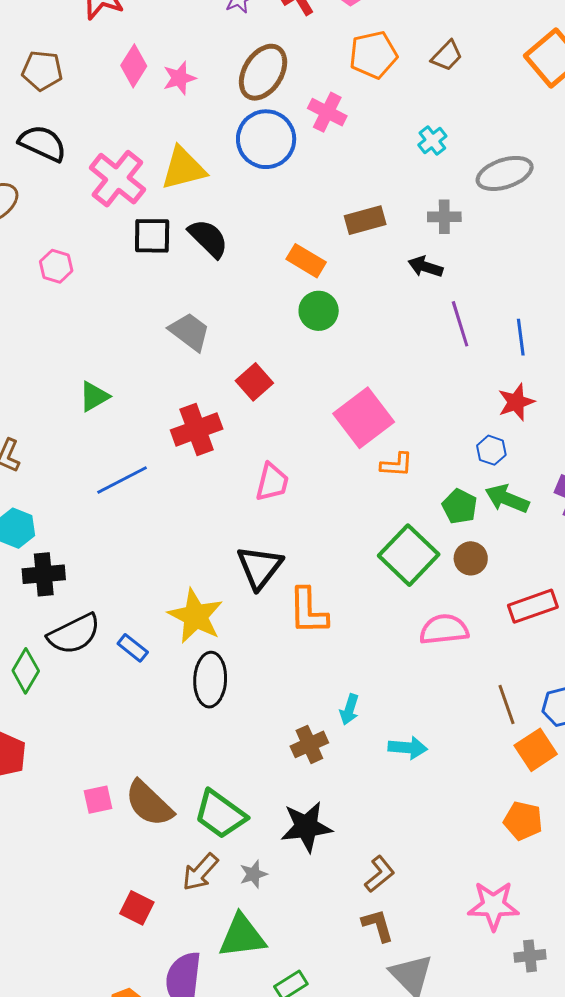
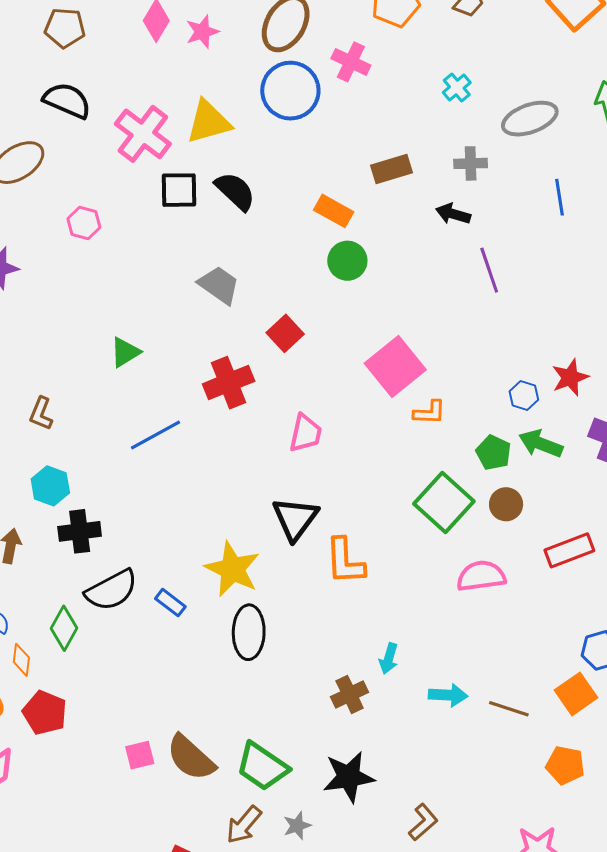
blue line: (521, 337) -> (559, 197), moved
red star: (516, 402) -> (570, 377), moved
brown line: (506, 705) -> (509, 709), moved, turned -51

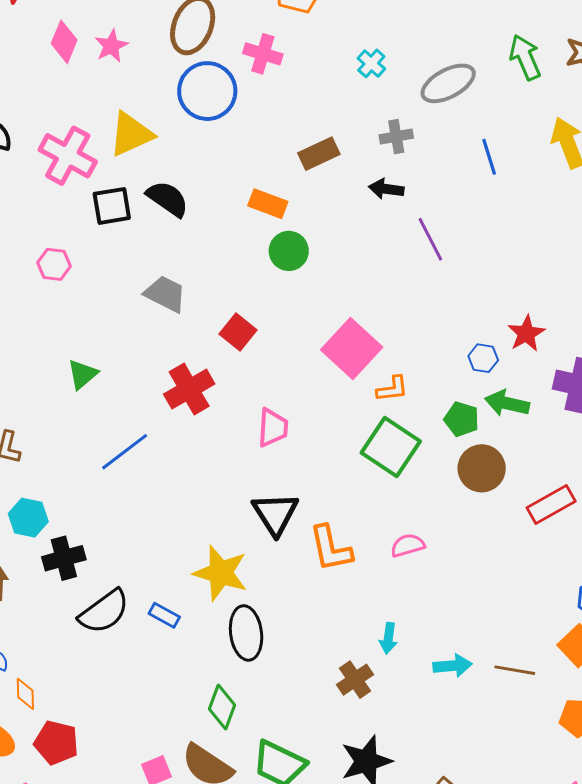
pink hexagon: (84, 223) -> (54, 264), moved
green square: (444, 503) -> (391, 447), moved
brown circle: (506, 504) -> (482, 468), size x1.4
pink semicircle: (481, 576) -> (408, 545), moved, size x0.7
green diamond: (64, 628) -> (222, 707), moved

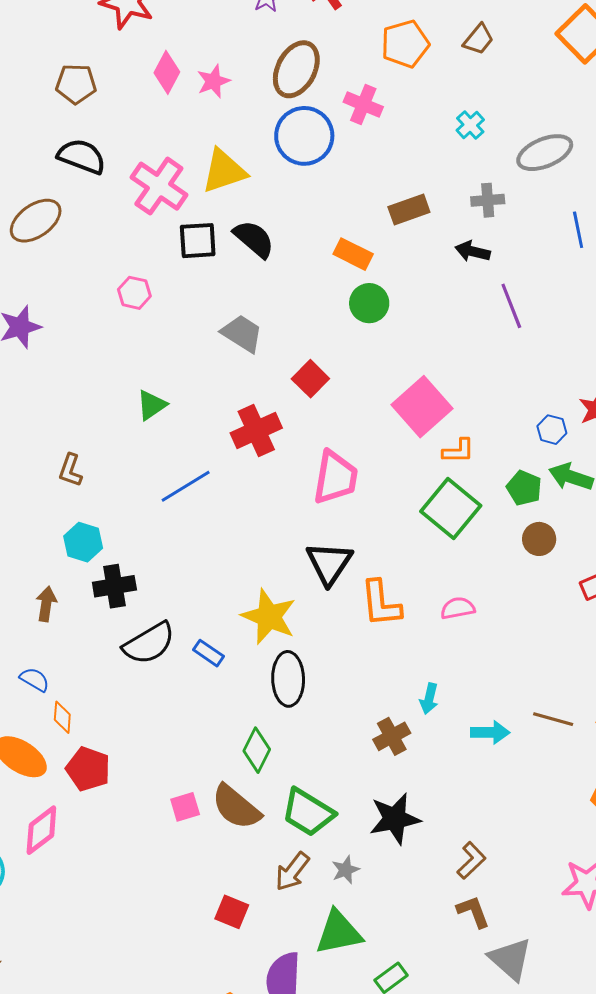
pink trapezoid: (273, 428) -> (335, 477), size x1.4
brown circle: (482, 468) -> (539, 539), size x0.7
brown line: (515, 670) -> (553, 719), moved

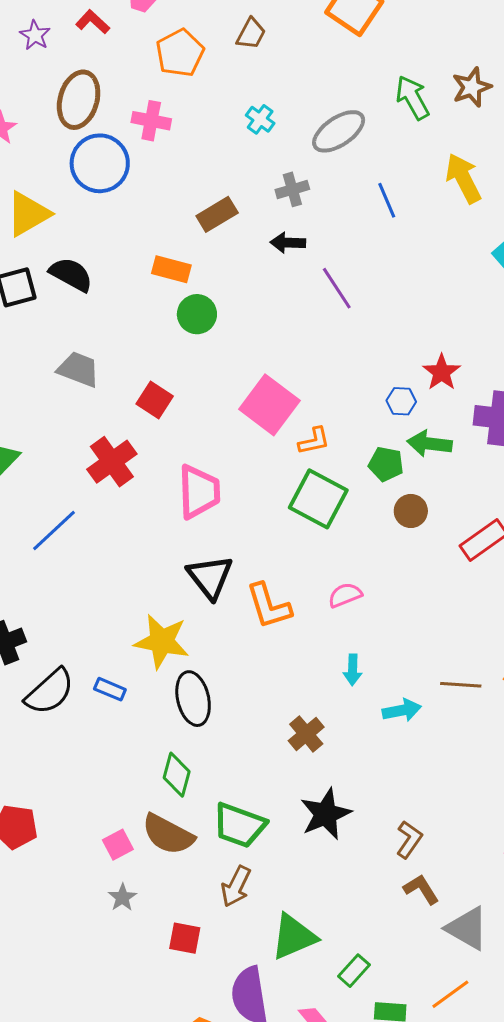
cyan arrow: (429, 699) -> (353, 670), moved
gray star: (346, 870) -> (122, 897), moved

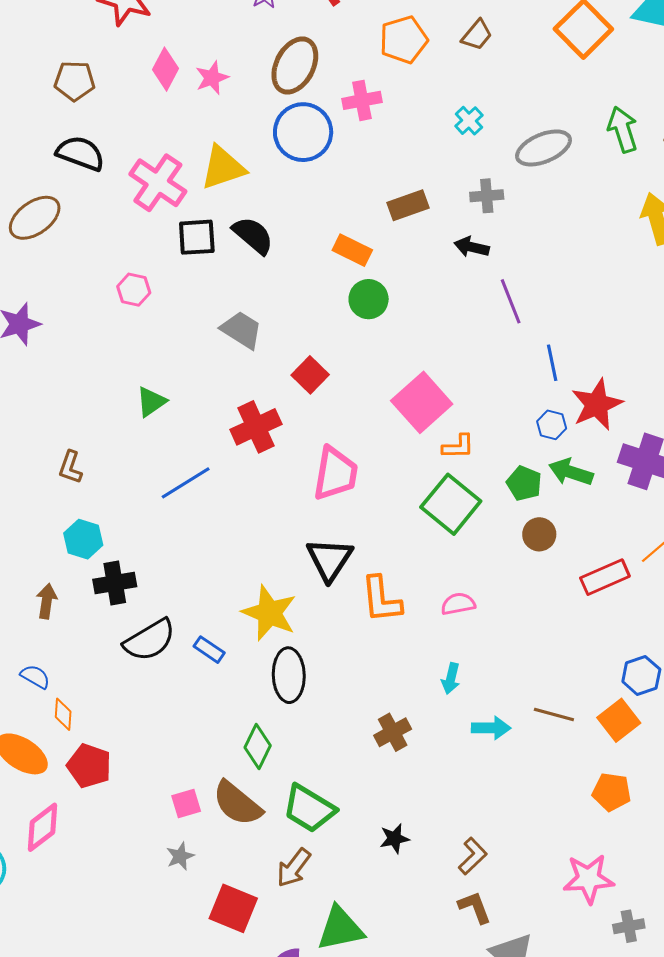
pink cross: (151, 121) -> (362, 100), turned -33
blue line: (387, 200) -> (552, 363), moved
red star: (442, 372) -> (597, 404), size x1.4
black star: (326, 814) -> (395, 839), moved, size x0.6
red square: (185, 938) -> (233, 908), size x1.4

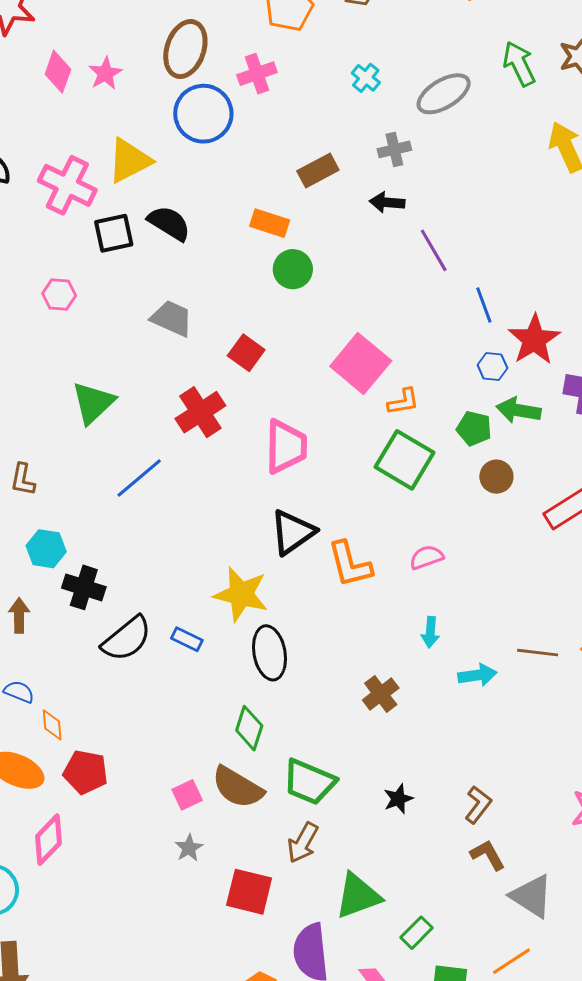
green triangle: (151, 402) -> (93, 403), size x1.4
black triangle: (329, 559) -> (293, 532), turned 30
black cross: (115, 583) -> (84, 587), turned 36

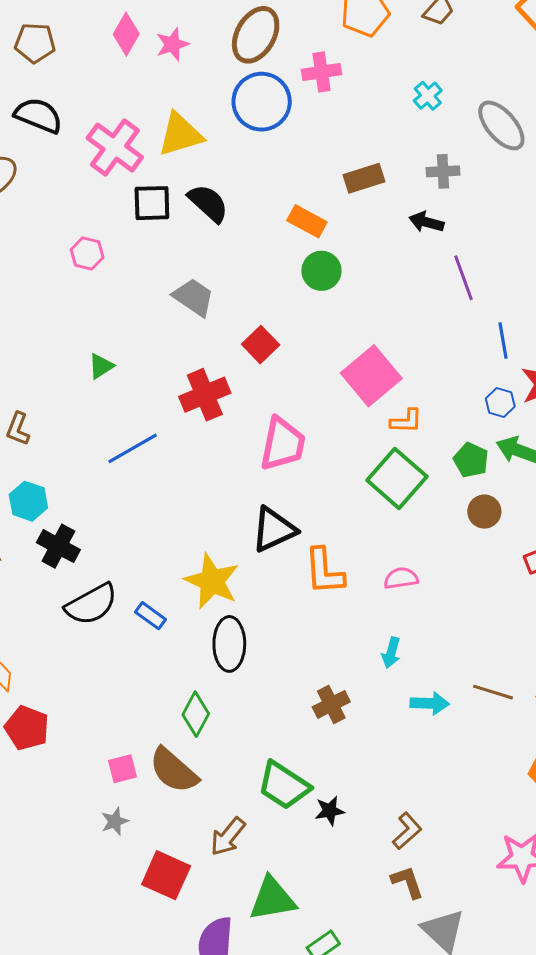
gray ellipse: (444, 94) -> (501, 125), turned 70
green triangle: (93, 403) -> (101, 366), size x0.6
green trapezoid: (309, 782) -> (284, 785), moved

